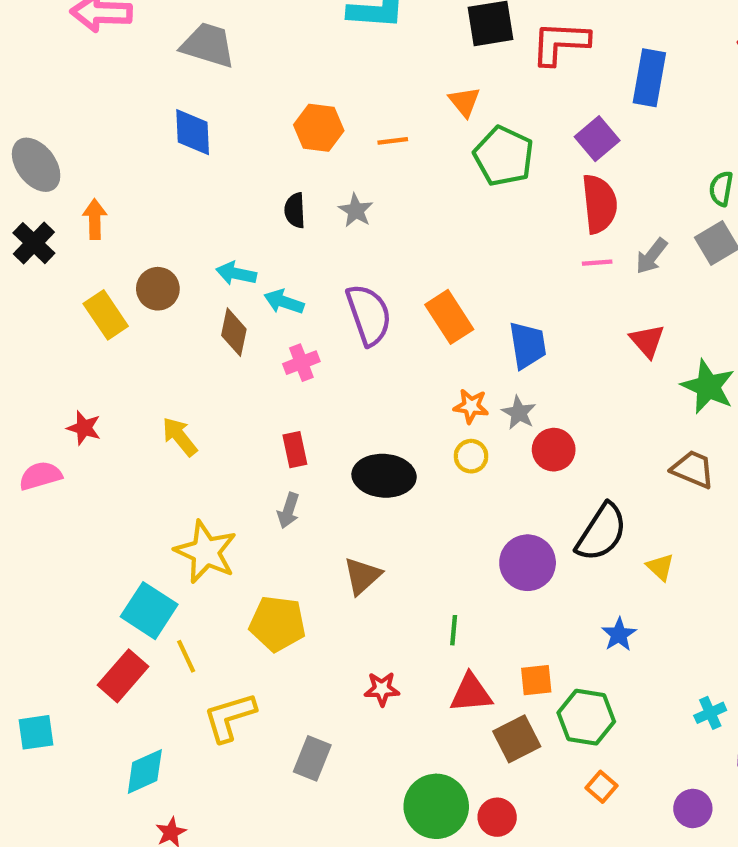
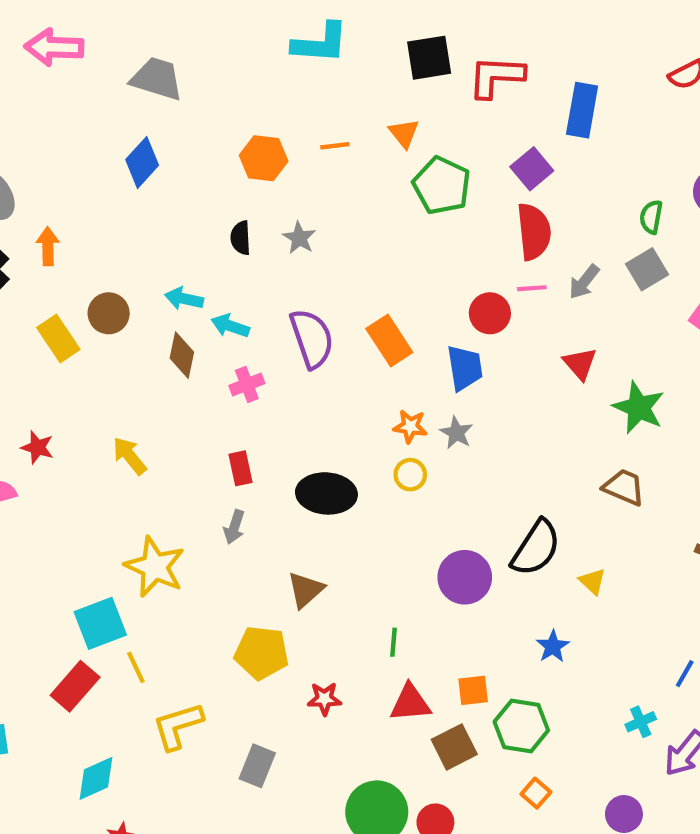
blue diamond: (193, 132) -> (142, 162), turned 45
orange line: (393, 141) -> (335, 146), moved
red circle: (554, 450) -> (490, 313), moved
cyan square: (149, 611) -> (100, 623), turned 36
yellow pentagon: (277, 624) -> (262, 653), moved

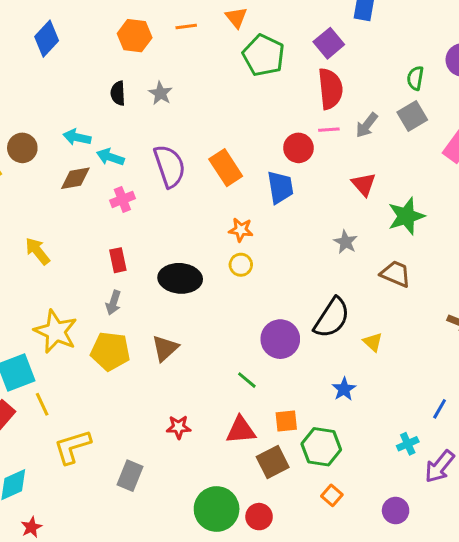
brown diamond: (182, 355) -> (75, 178), turned 68
green star: (639, 408) -> (406, 216), turned 30
gray star: (456, 433) -> (346, 242), moved
green line: (394, 642) -> (247, 380), moved, turned -55
yellow pentagon: (262, 653) -> (110, 351), moved

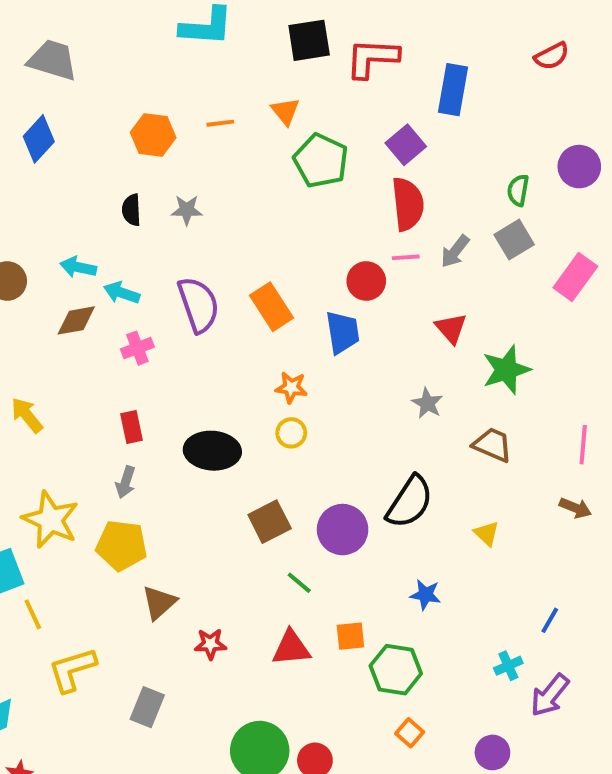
gray star: (160, 93) -> (187, 210), turned -30
yellow triangle: (373, 342) -> (487, 534), moved
brown triangle: (165, 348) -> (159, 603), moved
blue star: (344, 389) -> (425, 595), turned -30
brown square: (273, 462) -> (270, 522), moved

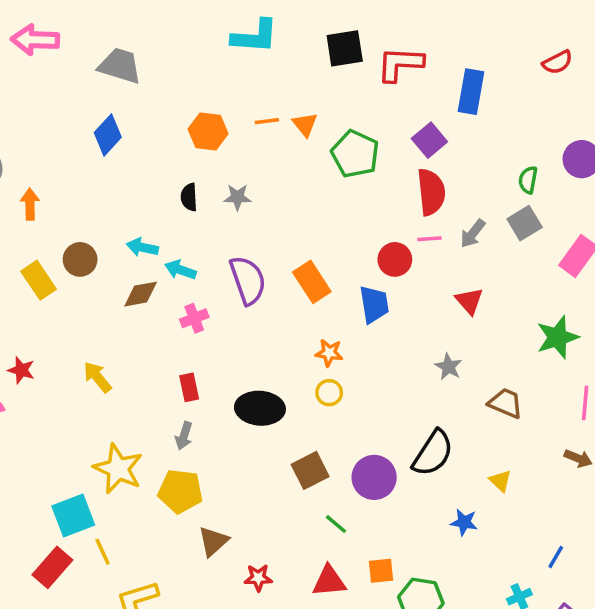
orange triangle: (285, 111) -> (305, 125), moved
green star: (506, 370) -> (557, 337), moved
blue star: (425, 595) -> (464, 522), moved

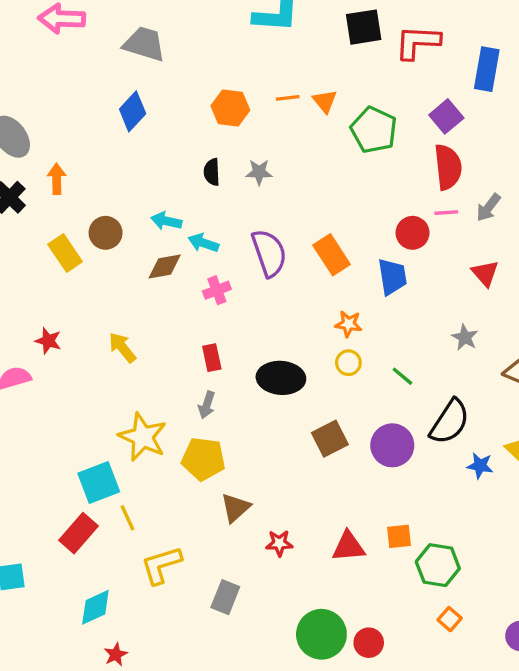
blue star: (464, 522) -> (480, 466), moved
green line: (336, 524) -> (402, 376), moved

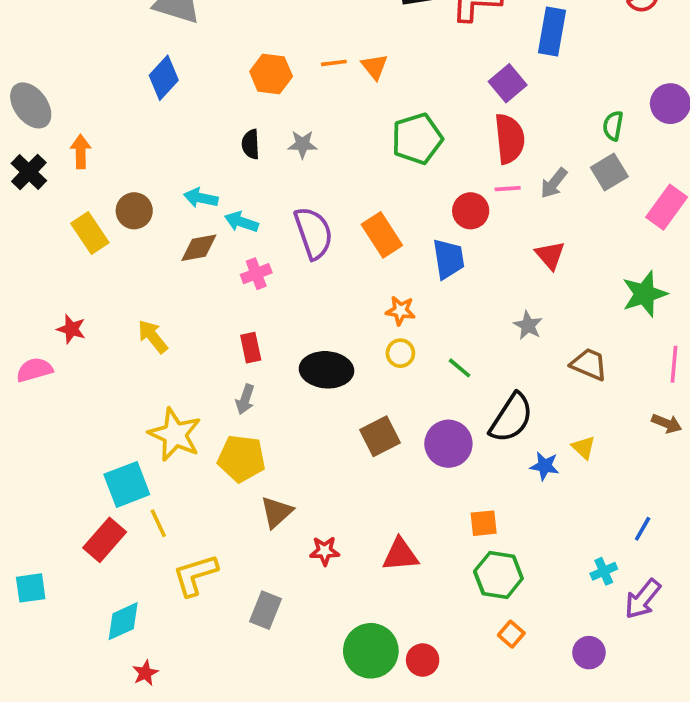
green pentagon: (374, 130) -> (417, 139), moved, turned 30
orange square: (399, 536) -> (484, 523), moved

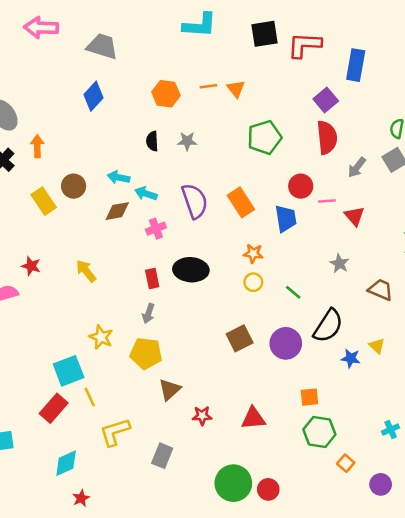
pink line: (508, 189) -> (327, 201), moved
black ellipse: (326, 370) -> (191, 270), moved
yellow star: (175, 434) -> (101, 337), size x0.7
orange square: (511, 634) -> (346, 463), moved

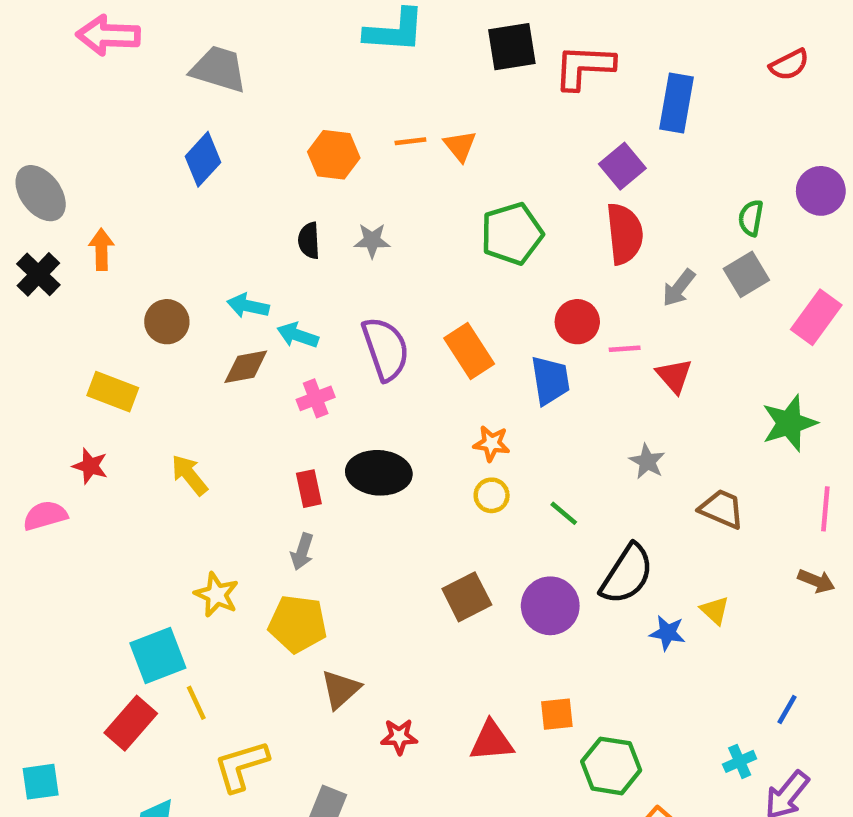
yellow rectangle: (44, 201) -> (113, 392), moved, turned -35
orange square: (309, 397) -> (557, 714), moved

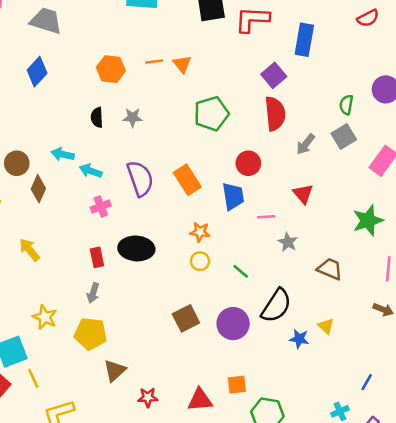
pink line: (625, 349) -> (266, 217), moved
brown diamond: (246, 367) -> (38, 189), moved, turned -56

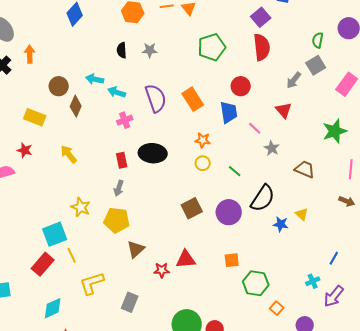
gray arrow: (306, 144) -> (294, 80), moved
pink line: (266, 217) -> (255, 128), turned 48
red triangle: (200, 400) -> (186, 259), moved

